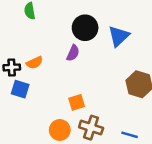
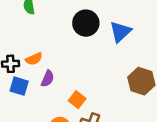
purple semicircle: (73, 53) -> (48, 79), moved
orange square: (77, 102) -> (77, 100), turned -35

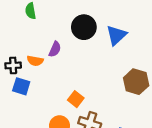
orange semicircle: (34, 59) -> (35, 61), turned 35
purple semicircle: (48, 79) -> (55, 49), moved

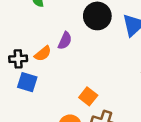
orange semicircle: (35, 61) -> (43, 54), turned -49

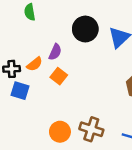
orange square: (88, 96) -> (59, 76), moved

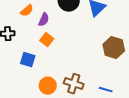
orange semicircle: (35, 64) -> (27, 11), moved
blue square: (20, 91) -> (28, 60), moved

